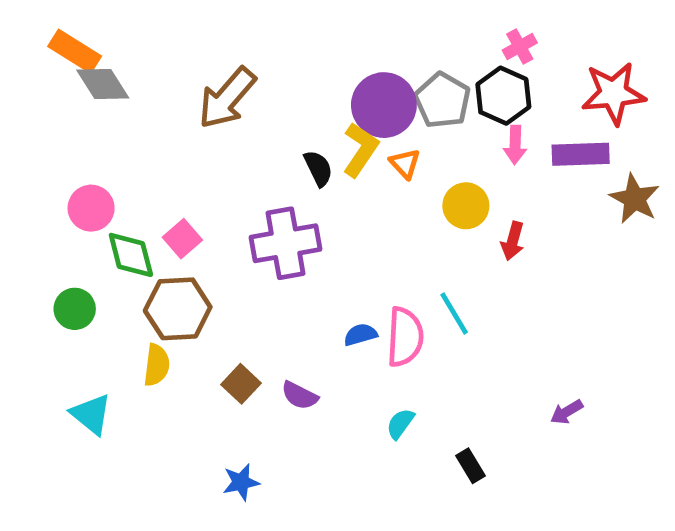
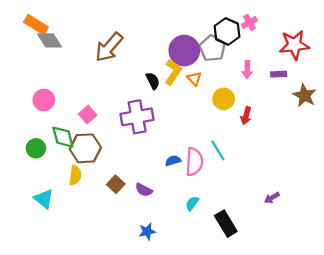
black hexagon: (503, 96) -> (227, 31), moved
purple rectangle: (581, 154) -> (279, 74), size x0.6
green diamond: (131, 255) -> (63, 137), moved
black rectangle: (471, 466) -> (226, 224), size x1.6
blue star: (241, 482) -> (147, 231), moved

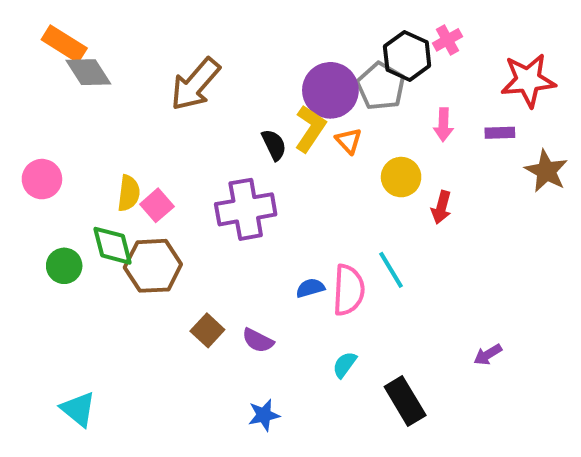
pink circle: (44, 100) -> (42, 179), moved
yellow semicircle: (75, 175) -> (129, 193), moved
cyan triangle: (44, 199) -> (78, 409), moved

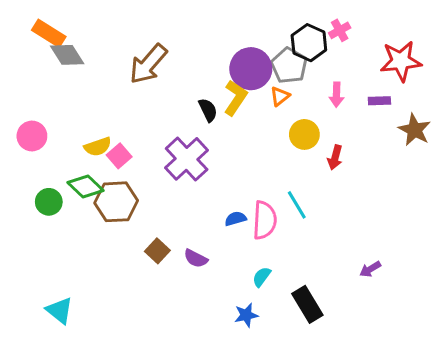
orange triangle: (349, 141) -> (280, 96), moved, turned 35
yellow semicircle: (129, 193) -> (98, 147), turned 64
purple cross: (246, 209) -> (187, 159), turned -33
green diamond: (113, 246) -> (86, 187), turned -32
blue star: (264, 415) -> (246, 315), moved

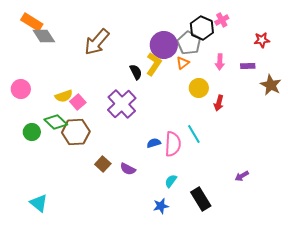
red star: (401, 61) -> (262, 40), size x0.6

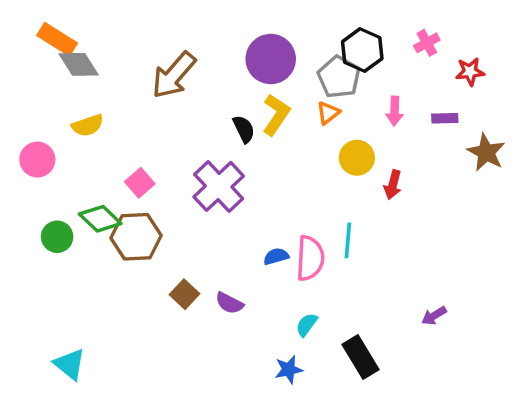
pink cross: (222, 20) -> (427, 43), moved
purple circle: (164, 45) -> (271, 59), moved
yellow semicircle: (64, 96) -> (88, 125), moved
cyan line: (194, 134) -> (348, 240), turned 36

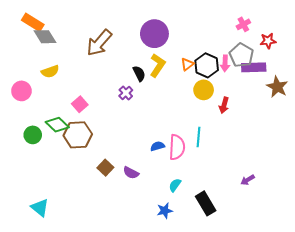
black hexagon: (362, 50) -> (207, 65), moved
gray pentagon: (339, 77) -> (241, 55), moved
purple rectangle: (445, 118) -> (254, 67), size x1.6
purple cross: (219, 186) -> (126, 93), moved, size x0.5

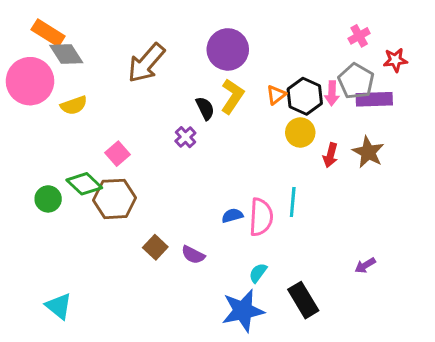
brown star: (277, 87) -> (368, 152), moved
pink circle: (21, 91) -> (30, 81), moved, size x1.6
blue star: (165, 211) -> (243, 311), size x1.8

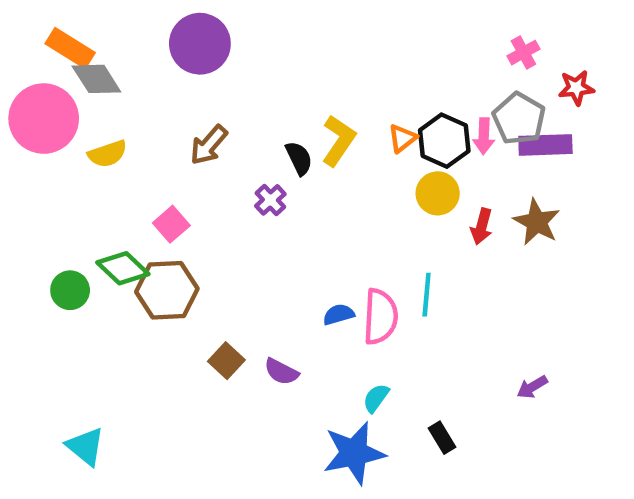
purple circle: (228, 49) -> (200, 44), moved
brown arrow: (146, 63) -> (209, 145), moved, size x0.7
black rectangle: (303, 300) -> (442, 438), size x0.6

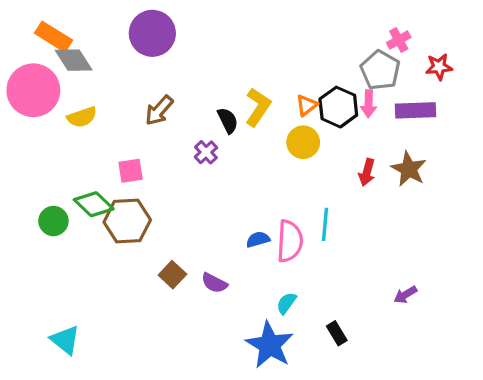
gray pentagon: (519, 119) -> (380, 70), moved
yellow circle: (438, 193) -> (303, 142), moved
pink square: (171, 224) -> (131, 171), turned 32
blue star: (354, 453) -> (270, 345), turned -30

